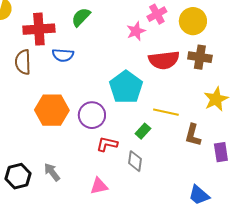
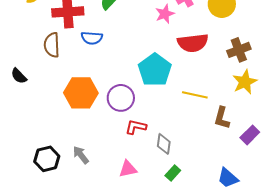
brown cross: (200, 57) -> (239, 50), moved, turned -30
green rectangle: (143, 131) -> (173, 173), moved
purple rectangle: (221, 152) -> (250, 135), turned 54

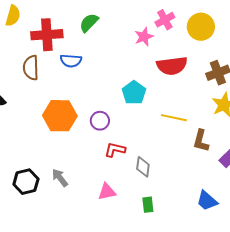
cyan pentagon: (155, 70) -> (134, 93), size x0.7
purple circle: (121, 98) -> (100, 121), size x0.7
green rectangle: (173, 173) -> (148, 205), moved, turned -49

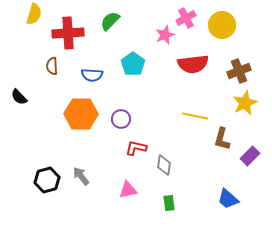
blue semicircle: (71, 61) -> (92, 75), moved
brown semicircle: (31, 68) -> (52, 66), size x0.7
cyan pentagon: (134, 93) -> (133, 64), moved

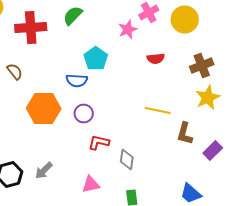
red semicircle: (193, 64) -> (156, 58), size x0.6
brown semicircle: (52, 66) -> (15, 72), moved, turned 144
blue semicircle: (92, 75) -> (77, 80), moved
gray arrow: (81, 176) -> (44, 170), turned -96

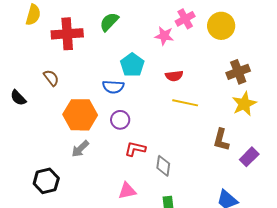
pink star: (128, 30) -> (164, 36), turned 30
red semicircle: (156, 58) -> (174, 76), moved
yellow line: (158, 110) -> (185, 103), moved
gray arrow: (44, 170) -> (80, 149), moved

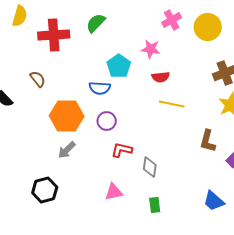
pink star: (164, 36) -> (151, 49), moved
black hexagon: (46, 181) -> (45, 190), moved

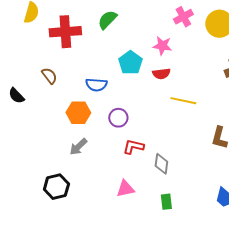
red semicircle: (161, 77) -> (161, 74), moved
blue semicircle: (100, 88) -> (96, 85), moved
orange hexagon: (67, 116) -> (78, 113), size x0.7

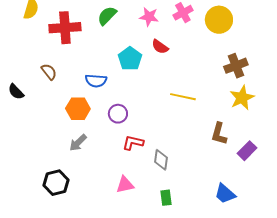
pink star: (162, 46) -> (149, 17), moved
red semicircle: (161, 74) -> (160, 47), moved, turned 42

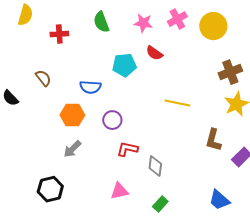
green semicircle: (107, 16) -> (101, 22), turned -65
red cross: (65, 28) -> (59, 34), size x0.6
cyan pentagon: (130, 59) -> (124, 65), turned 30
green rectangle: (166, 198) -> (160, 204), turned 49

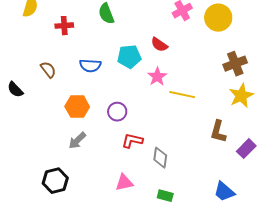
pink star: (143, 23) -> (157, 77), moved, turned 30
blue semicircle: (90, 87) -> (90, 66), moved
green rectangle: (160, 204) -> (165, 196), turned 63

